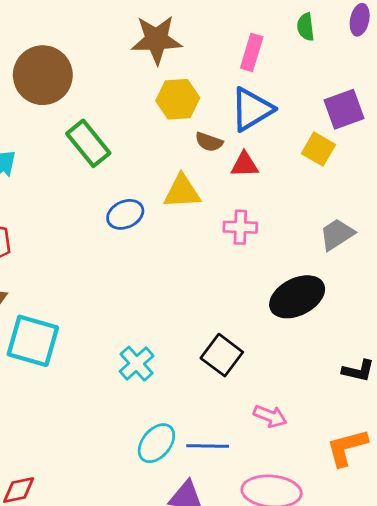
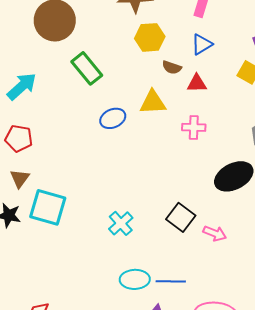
blue triangle: (252, 109) -> (202, 44), size x0.7
pink arrow: (270, 416) -> (215, 233), moved
cyan ellipse: (156, 443) -> (135, 279), turned 48

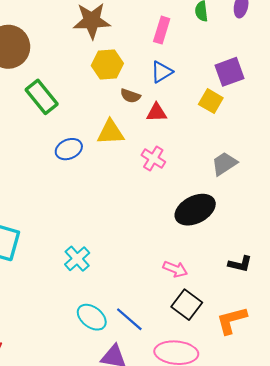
pink cross: (194, 127) -> (153, 158), turned 30
black square: (181, 217) -> (187, 305), moved
cyan ellipse: (135, 279) -> (92, 317), turned 40
blue line: (171, 281) -> (129, 319), turned 40

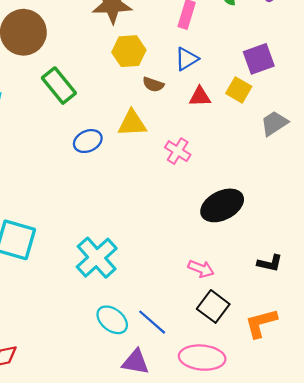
red triangle: (156, 113) -> (200, 97), moved
gray trapezoid: (224, 164) -> (274, 123), moved
cyan cross: (77, 259) -> (97, 258), size x1.5

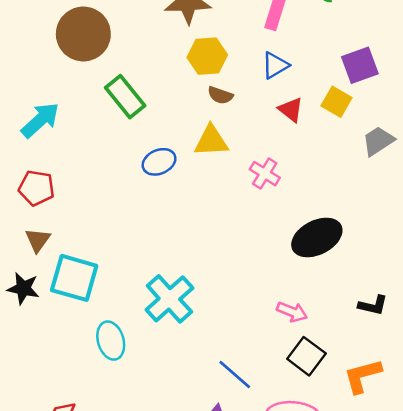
brown semicircle: (153, 84) -> (220, 95), moved
red triangle: (200, 97) -> (291, 110), turned 40
cyan ellipse: (112, 320) -> (111, 341), moved, turned 36

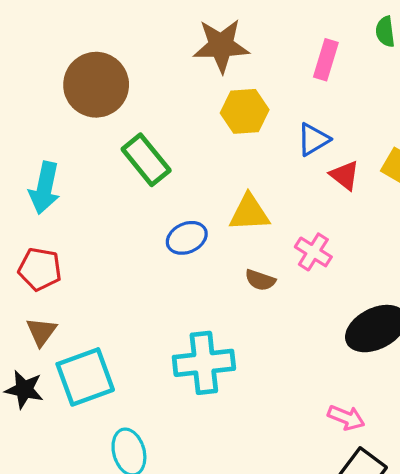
blue triangle: (275, 65) -> (313, 139), moved
brown semicircle: (220, 95) -> (260, 280), moved
cyan arrow: (40, 120) -> (45, 188), turned 144
cyan square: (74, 278) -> (85, 377), turned -36
cyan cross: (169, 299) -> (204, 363), moved, turned 36

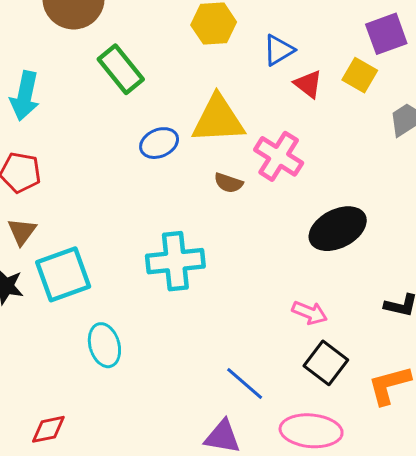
yellow triangle: (249, 213) -> (218, 119), size x1.4
pink cross: (313, 252) -> (279, 156), size x1.4

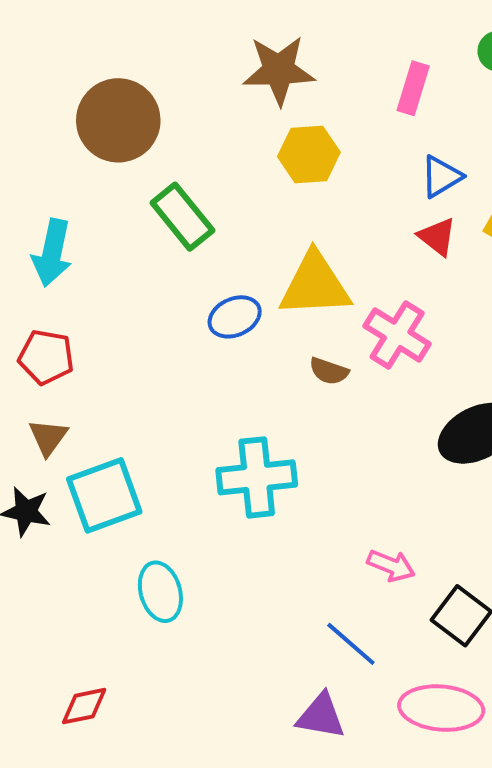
blue triangle: (279, 50) -> (441, 177), moved
pink arrow: (310, 313) -> (391, 566), moved

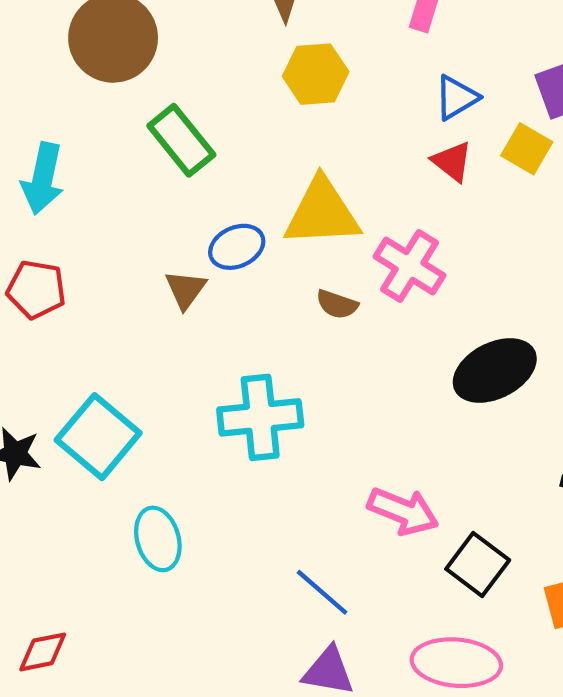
brown triangle: (48, 437) -> (186, 289), moved
cyan square: (104, 495) -> (98, 437), turned -30
pink arrow: (391, 566) -> (403, 511), size x1.4
blue line: (351, 644) -> (322, 592), moved
red diamond: (84, 706) -> (43, 652), moved

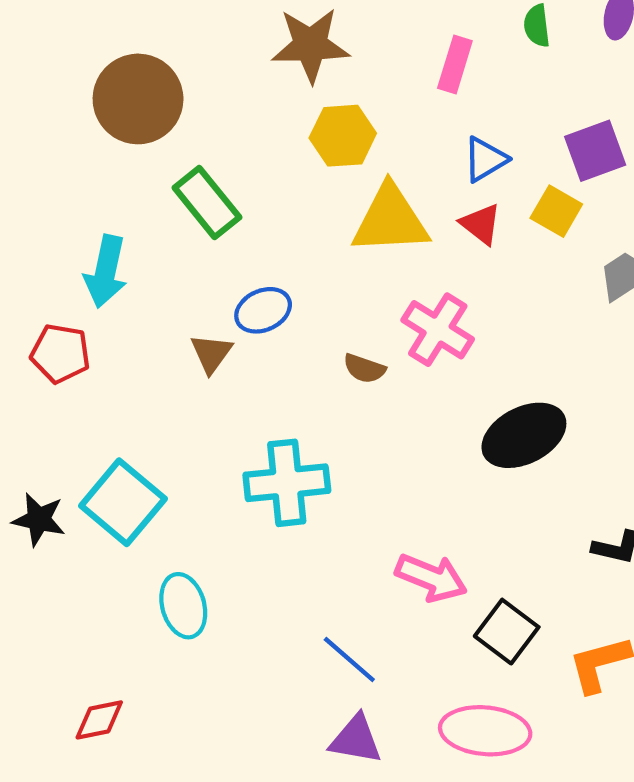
cyan arrow: (43, 179) -> (106, 271), moved
yellow triangle: (322, 213) -> (390, 220), moved
red diamond: (43, 652) -> (99, 720), moved

